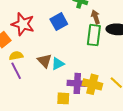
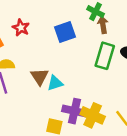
brown arrow: (96, 17) -> (103, 25), moved
red star: (23, 24) -> (21, 28), size x0.6

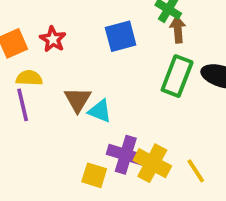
red star: (21, 28) -> (53, 39), moved
cyan triangle: (55, 83) -> (100, 111), turned 35

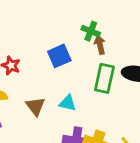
cyan triangle: (100, 111) -> (68, 103), moved

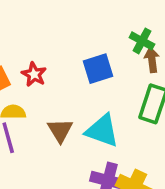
cyan triangle: (68, 103) -> (102, 131), size x1.5

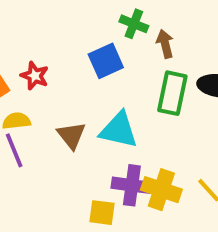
green cross: (142, 41) -> (134, 24), moved

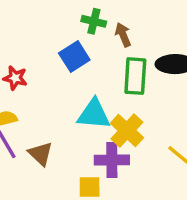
brown triangle: (71, 135) -> (41, 154), moved
yellow cross: (161, 190) -> (127, 130), moved, turned 32

